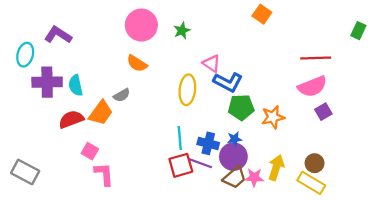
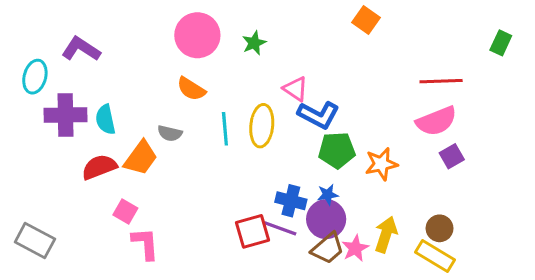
gray semicircle: (122, 95) -> (170, 133), turned 42
cyan line: (180, 138) -> (225, 129), moved
pink star: (254, 177) -> (355, 248), turned -30

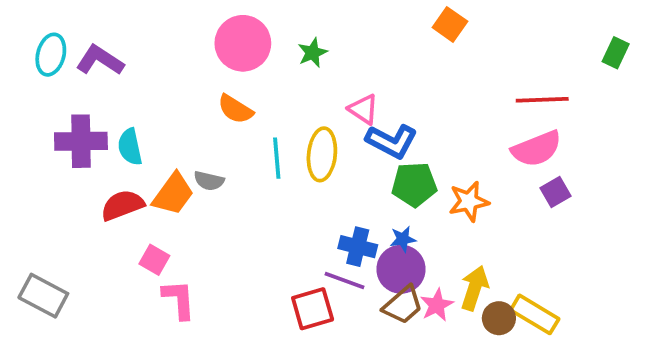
cyan ellipse: (35, 77) -> (51, 55), moved
gray semicircle: (170, 133) -> (209, 181), moved
brown circle: (440, 228) -> (499, 318), moved
red square: (253, 231) -> (313, 309), moved

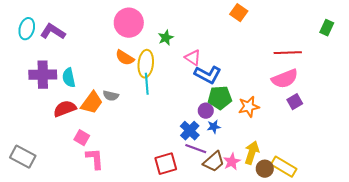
green star: (313, 53) -> (166, 38), moved
yellow ellipse: (322, 154) -> (146, 64), moved
blue cross: (358, 247) -> (190, 131), turned 30
purple circle: (401, 269) -> (206, 111), moved, size x0.6
purple line: (345, 281) -> (196, 149), moved

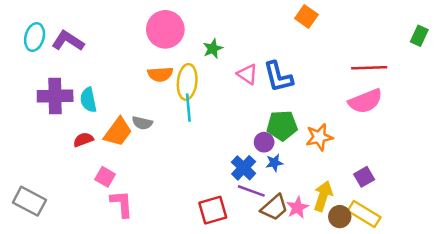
orange semicircle: (125, 58) -> (160, 74), turned -36
blue L-shape: (208, 75) -> (278, 77), moved, turned 48
purple square: (295, 102) -> (364, 177), moved
red semicircle: (65, 109) -> (83, 140), size x0.7

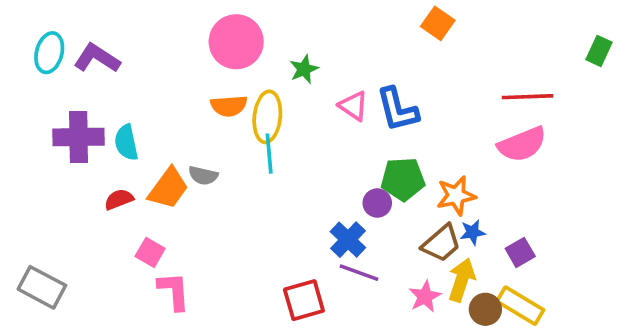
blue star: (274, 163) -> (473, 232), moved
brown trapezoid: (274, 208) -> (441, 243), moved

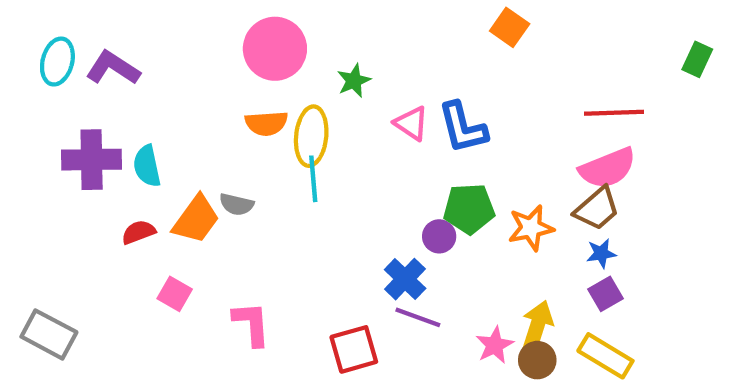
blue star: (473, 232) -> (601, 253), moved
brown trapezoid: (441, 243) -> (597, 209), moved
pink L-shape: (174, 291) -> (251, 324), moved
brown circle: (485, 309) -> (537, 360), moved

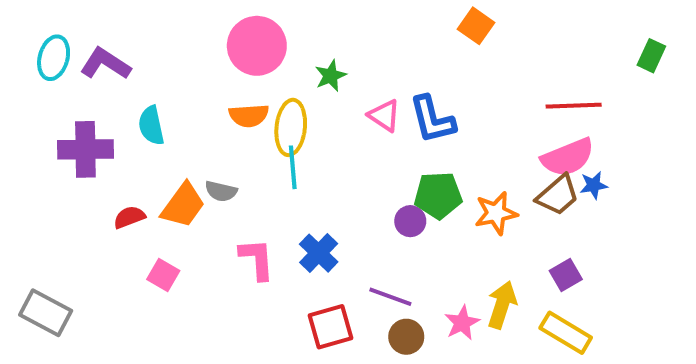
cyan semicircle: (147, 166) -> (151, 125), moved
blue star: (601, 253) -> (594, 185), moved
blue cross: (405, 279) -> (319, 253), moved
pink L-shape: (251, 324) -> (257, 259), moved
brown circle: (537, 360) -> (406, 337), moved

